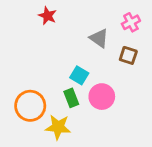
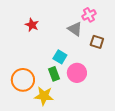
red star: (47, 16) -> (32, 25), moved
pink cross: (131, 22) -> (89, 15), moved

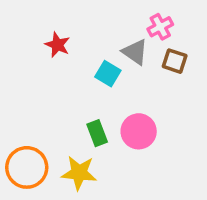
brown square: (97, 42) -> (175, 61), moved
cyan square: (60, 57) -> (108, 74), moved
orange circle: (23, 80) -> (27, 167), moved

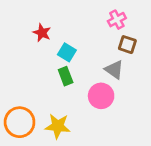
gray triangle: (135, 52) -> (114, 70), moved
cyan square: (108, 74) -> (67, 52), moved
green rectangle: (97, 133) -> (66, 76), moved

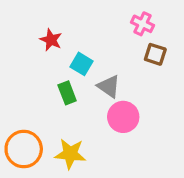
pink cross: (117, 20) -> (142, 24), turned -36
gray triangle: (114, 70) -> (109, 86), moved
green rectangle: (66, 76) -> (67, 93), moved

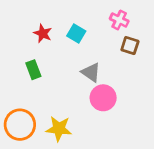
cyan square: (81, 64) -> (76, 33), moved
green rectangle: (67, 93) -> (33, 70), moved

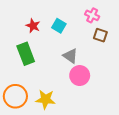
green rectangle: (33, 70) -> (26, 54), size x1.5

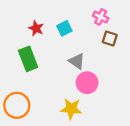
cyan square: (59, 26) -> (64, 28), turned 32
yellow star: (45, 99) -> (71, 109), moved

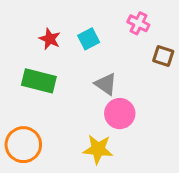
brown square: (110, 39) -> (163, 56), moved
green rectangle: (28, 59) -> (39, 81), turned -55

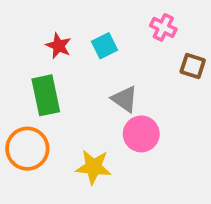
green rectangle: (39, 81) -> (46, 95), turned 64
orange circle: (23, 145) -> (27, 149), moved
yellow star: (98, 149) -> (93, 167), moved

